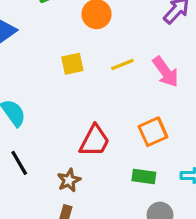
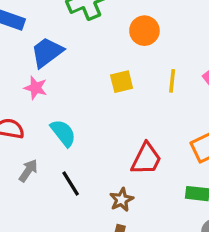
yellow line: (122, 65) -> (172, 81), turned -60

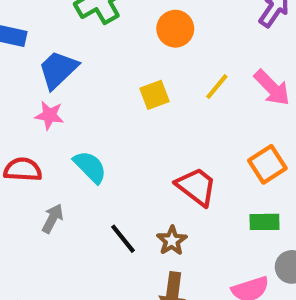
yellow line: (172, 81) -> (217, 87), turned 40
red trapezoid: (146, 159) -> (196, 187), turned -72
black line: (71, 183) -> (123, 239), moved

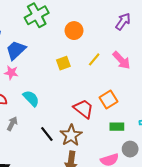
orange square: (267, 164) -> (108, 99), moved
brown star: (172, 241) -> (71, 135), size x1.5

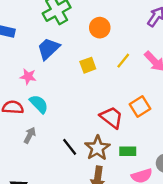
blue trapezoid: (16, 50) -> (48, 49), moved
cyan semicircle: (31, 98) -> (39, 104), moved
green rectangle: (117, 127) -> (128, 151), moved

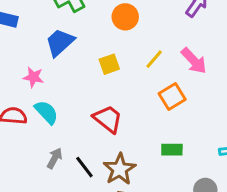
orange square: (140, 106) -> (172, 97), moved
red trapezoid: (111, 117) -> (108, 119), moved
gray arrow: (30, 135) -> (55, 158), moved
green rectangle: (128, 151) -> (172, 150), moved

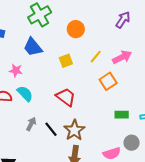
blue trapezoid: (60, 42) -> (33, 47), turned -85
pink arrow: (194, 61) -> (122, 57), turned -72
green rectangle: (172, 150) -> (122, 115), moved

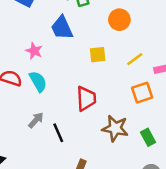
red trapezoid: (66, 97) -> (86, 98), turned 35
green rectangle: (122, 115) -> (148, 137), turned 48
brown star: (74, 130) -> (115, 128), moved, turned 30

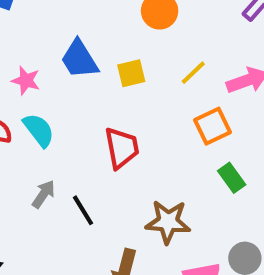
blue trapezoid: (62, 28) -> (79, 59), moved
brown star: (115, 128) -> (168, 222), moved
green rectangle: (148, 137) -> (232, 178), moved

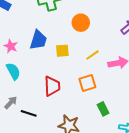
blue trapezoid: (79, 59) -> (38, 40), turned -140
orange square: (212, 126) -> (87, 83), moved
black line: (83, 210) -> (29, 113), turned -49

